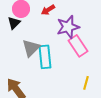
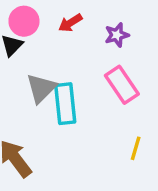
purple star: (68, 27) -> (117, 35), moved, size x0.6

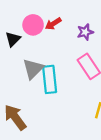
pink circle: (24, 21) -> (33, 25), moved

